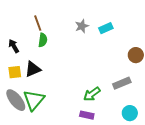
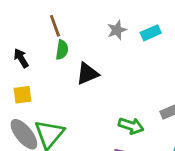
black triangle: (33, 69) -> (87, 74), moved
green arrow: (92, 94) -> (131, 126), turned -126

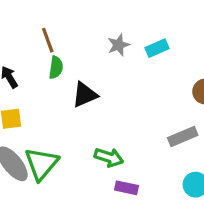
green arrow: (131, 126) -> (109, 157), moved

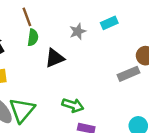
gray star: (118, 45) -> (78, 31), moved
gray rectangle: (183, 136) -> (129, 74), moved

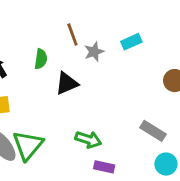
brown line: (27, 17) -> (72, 34), moved
gray rectangle: (129, 74) -> (153, 131), moved, turned 55

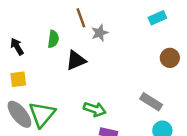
cyan rectangle: (131, 42) -> (157, 18), moved

